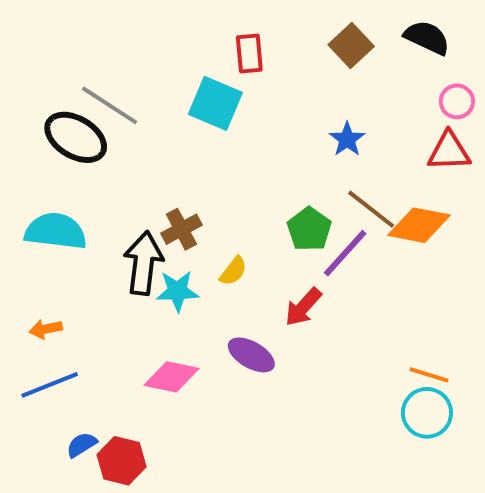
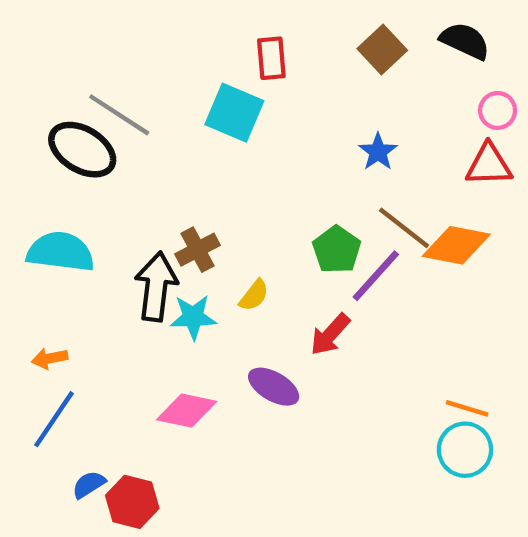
blue line: (50, 385) -> (54, 419), turned -34

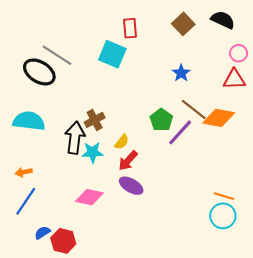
red arrow: (330, 334) -> (128, 161), moved

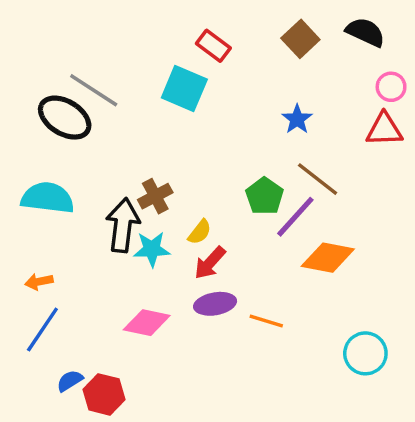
red rectangle: (130, 28) -> (213, 46), turned -48
orange diamond: (219, 118) -> (328, 258), moved
purple ellipse: (131, 186) -> (215, 304), turned -40
orange line: (224, 196) -> (266, 321), moved

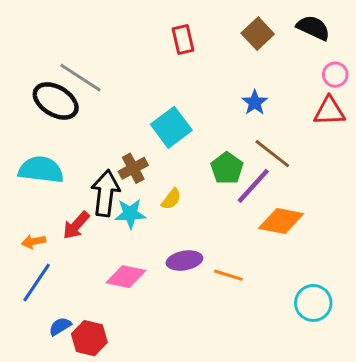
red rectangle: (213, 46) -> (183, 39), turned 40
cyan square: (184, 89) -> (171, 127), moved, turned 30
red arrow: (210, 263) -> (76, 225), moved

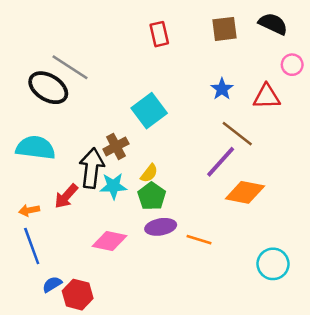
brown square: (258, 34) -> (224, 29), turned 36
red triangle: (329, 111) -> (267, 97), moved
green pentagon: (227, 168) -> (152, 196), moved
blue line: (37, 282) -> (32, 246), turned -54

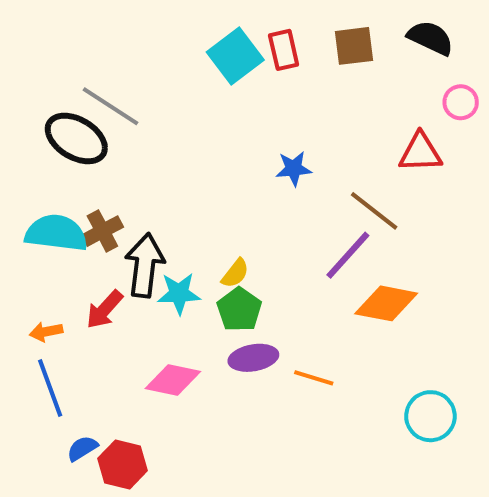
red rectangle: (159, 34) -> (284, 50), moved
blue star: (222, 89) -> (294, 169), moved, turned 30
cyan square: (149, 111) -> (235, 56), moved
brown cross: (116, 146) -> (102, 231), moved

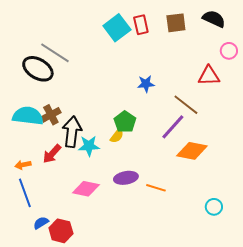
green pentagon: (239, 310) -> (125, 122), moved
cyan circle: (430, 416) -> (214, 207), size x0.7

